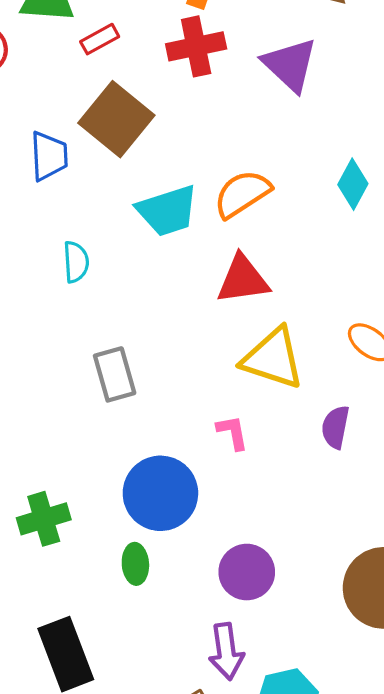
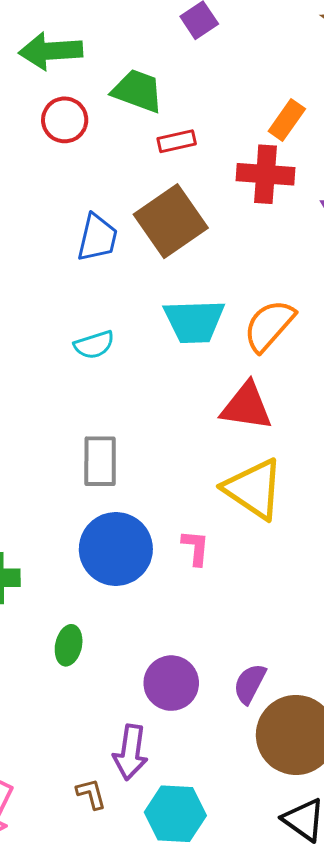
orange semicircle: (242, 194) -> (269, 326), turned -32
cyan semicircle: (76, 262) -> (94, 345), turned 60
purple semicircle: (335, 427) -> (250, 684), moved
blue circle: (160, 493) -> (116, 549), moved

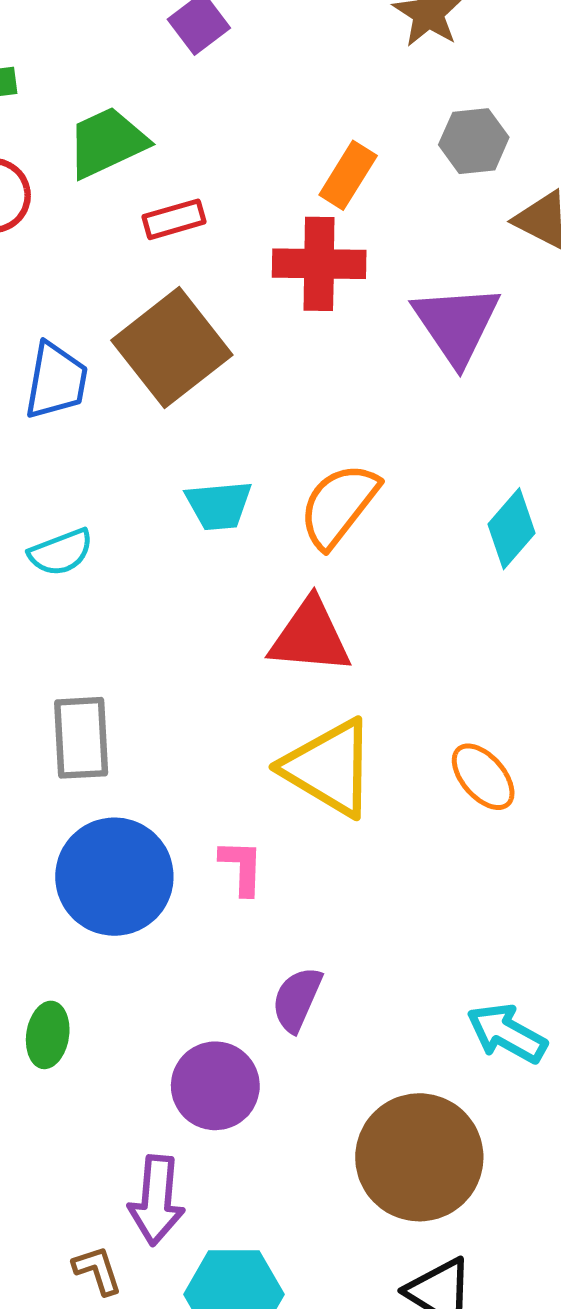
green trapezoid: (138, 91) -> (107, 142), turned -42
cyan trapezoid: (194, 321) -> (219, 505), size x0.7
purple semicircle: (250, 684) -> (297, 999), moved

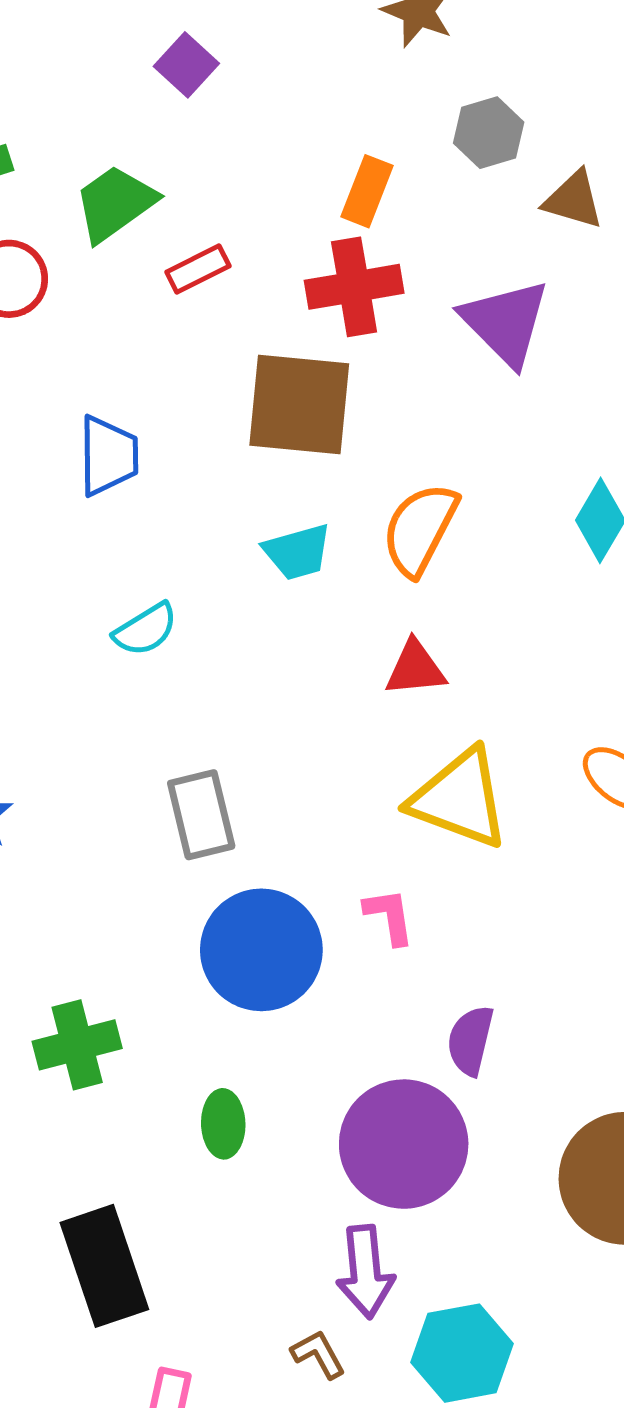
brown square: (172, 348) -> (299, 404), moved, turned -36
red triangle: (310, 637) -> (415, 668), size x0.7
purple circle: (215, 1086) -> (404, 1144), size x1.4

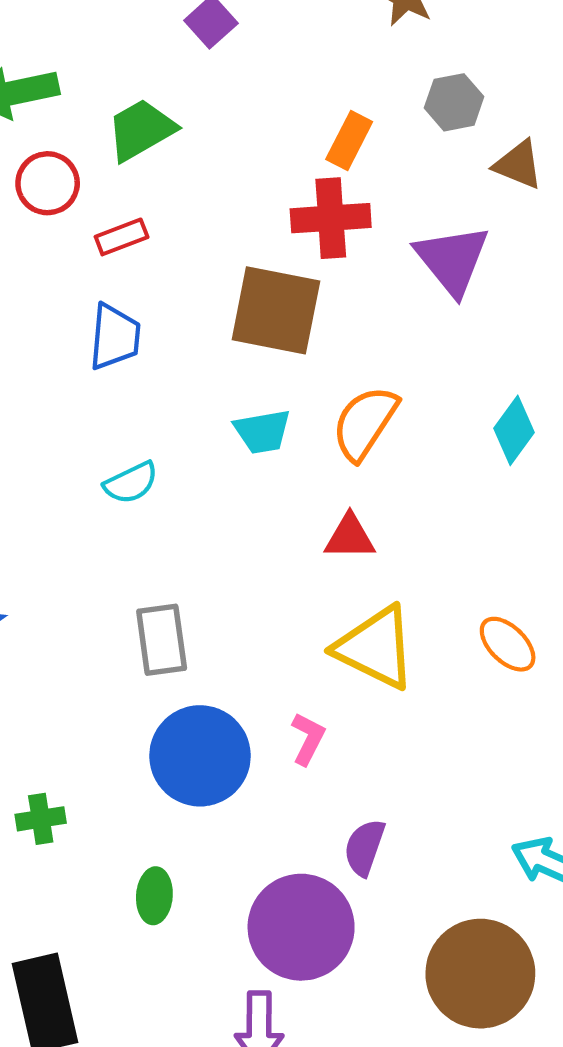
red rectangle: (198, 269) -> (122, 237), moved
pink L-shape: (389, 916) -> (308, 739), turned 30
green cross: (77, 1045) -> (41, 819), size x0.7

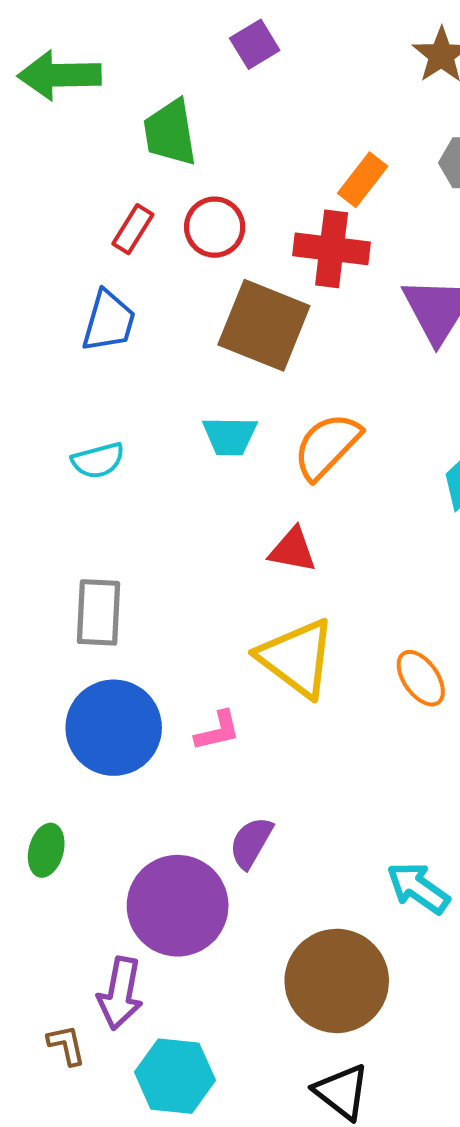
green trapezoid: (141, 130) -> (170, 133), turned -80
red circle: (48, 183) -> (215, 227), moved
red rectangle: (122, 237) -> (133, 229), turned -48
pink L-shape: (308, 739) -> (218, 731), turned 39

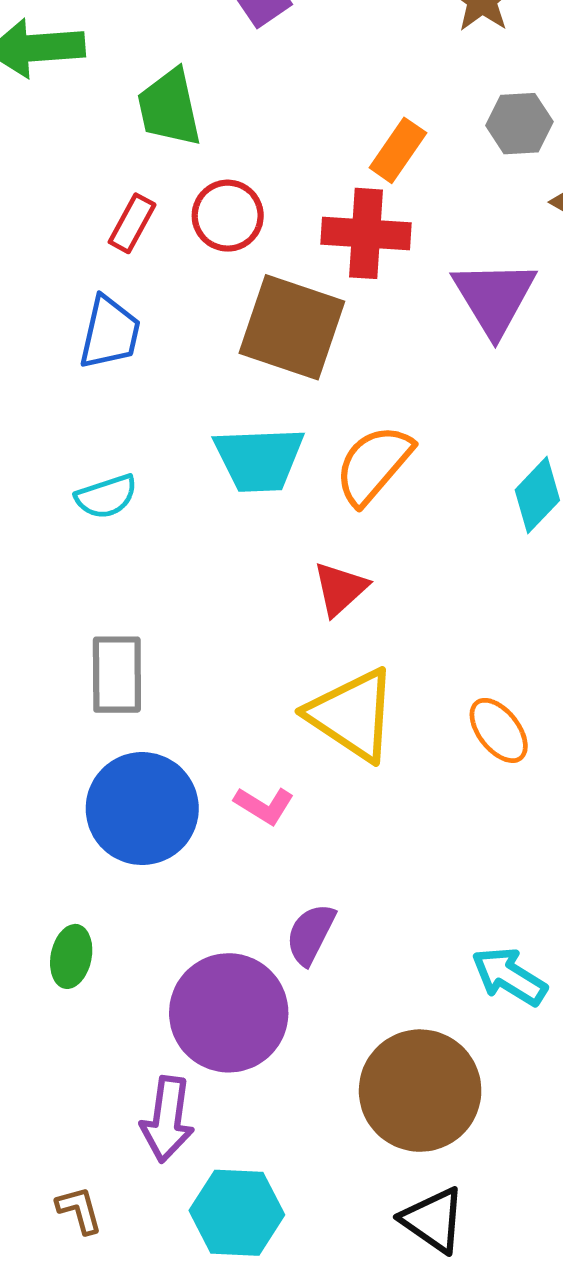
cyan trapezoid: (230, 436) -> (259, 459), size x1.4
red triangle: (293, 550) -> (340, 589), turned -50
pink L-shape: (218, 731) -> (264, 806), turned 48
brown L-shape: (66, 1045) -> (79, 1210), moved

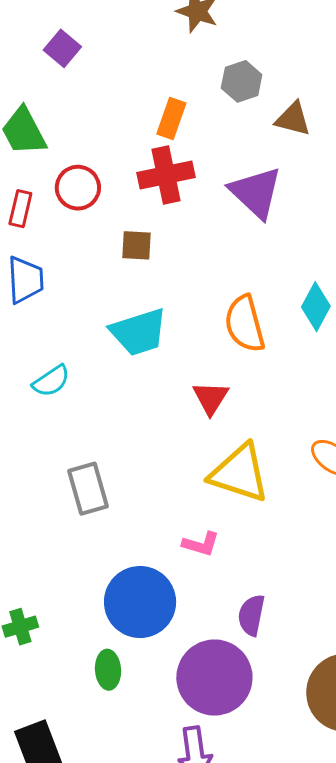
brown square: (292, 327) -> (136, 245), size x0.5
orange semicircle: (374, 465) -> (245, 324), moved, turned -40
blue circle: (142, 809) -> (140, 602), moved

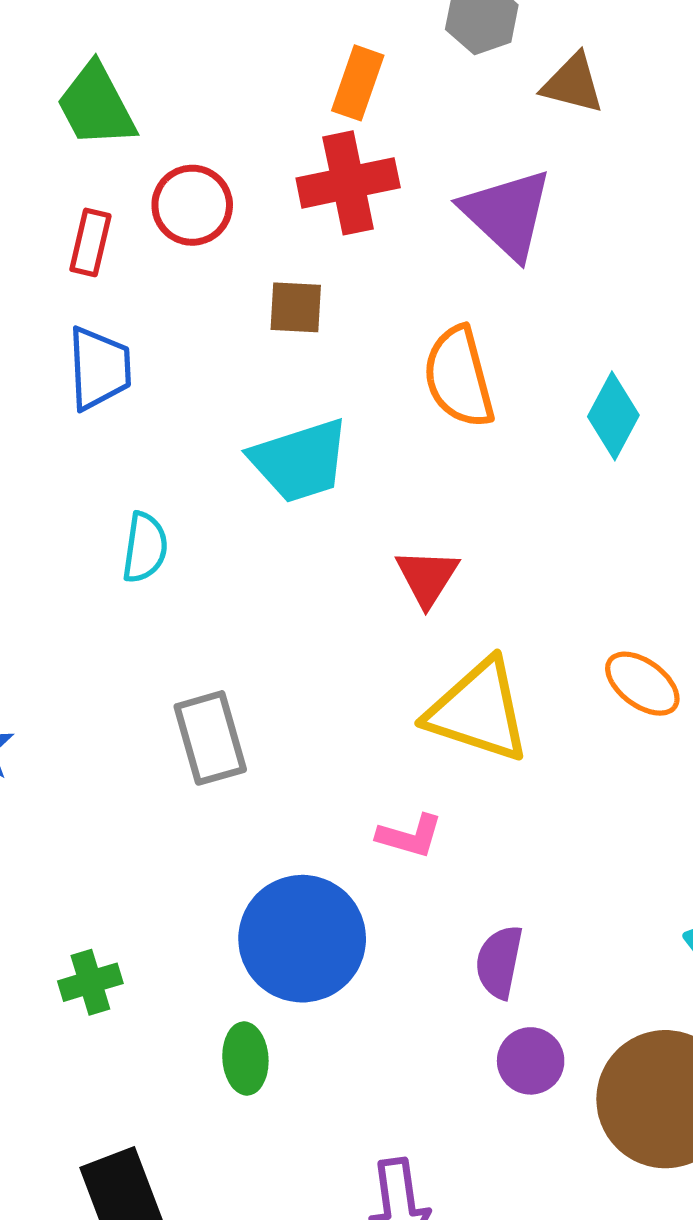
orange semicircle: (245, 324) -> (459, 377), moved
cyan semicircle: (51, 381) -> (145, 547), turned -48
purple circle: (214, 678) -> (531, 1061), moved, size x0.5

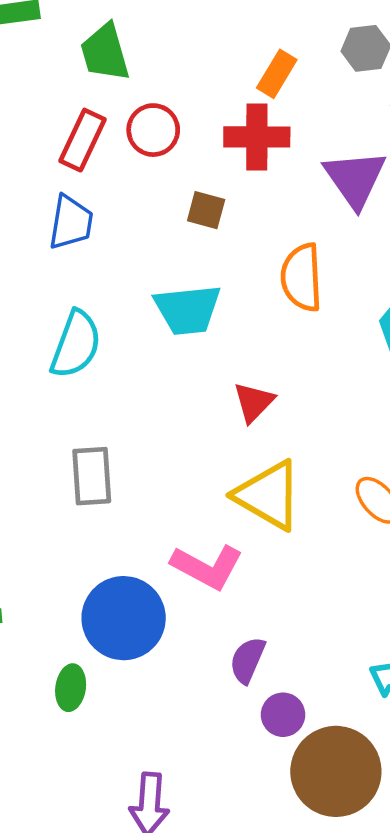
red rectangle: (90, 242) -> (83, 140), size x1.4
cyan semicircle: (145, 547) -> (76, 344), size x1.5
pink L-shape: (410, 836) -> (207, 567), size x1.6
purple circle: (531, 1061) -> (283, 715), moved

